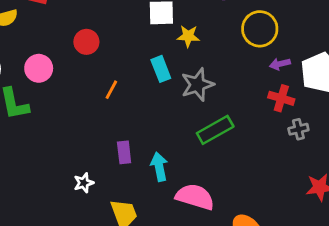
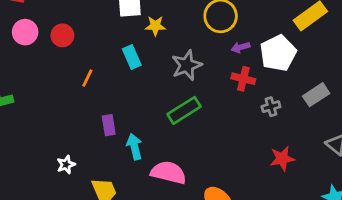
pink circle: (39, 68) -> (25, 32), moved
gray star: (197, 85) -> (187, 65), moved
gray cross: (298, 129) -> (271, 107), moved
purple rectangle: (124, 152) -> (109, 125), moved

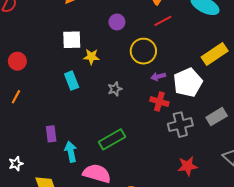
gray star: (187, 65) -> (115, 89), size x0.6
orange line: (87, 78) -> (16, 97), moved
gray cross: (271, 107) -> (180, 125), size x1.6
green rectangle: (184, 110) -> (112, 139), moved

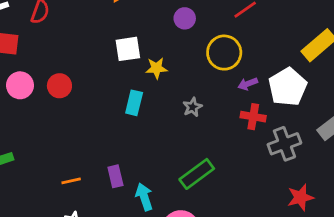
cyan rectangle: (72, 81) -> (134, 103), turned 42
orange line: (16, 97) -> (71, 181), moved, turned 56

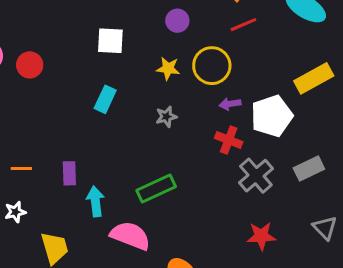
yellow star: (156, 68) -> (168, 69), moved
gray cross: (284, 144) -> (256, 176), turned -32

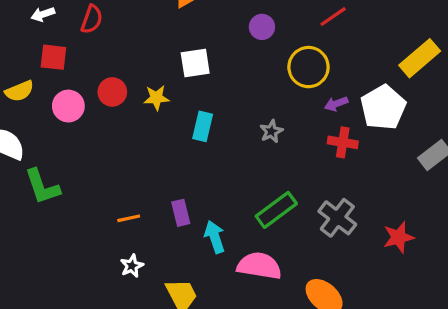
red circle: (30, 65) -> (112, 92), moved
yellow star: (168, 69) -> (156, 98), moved
gray cross: (256, 176) -> (337, 218), moved

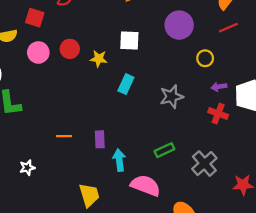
purple circle: (262, 27) -> (179, 25), size x1.6
yellow circle: (308, 67) -> (205, 58), size x0.6
gray star: (271, 131) -> (172, 97), size x1.5
green rectangle: (276, 210) -> (164, 150), size x0.7
white star: (132, 266) -> (27, 168), moved

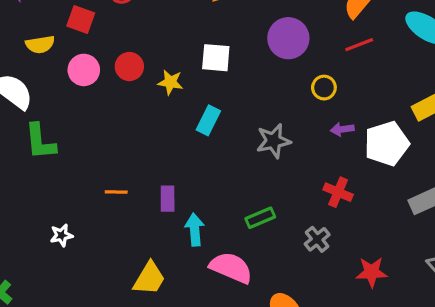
red cross: (218, 114) -> (338, 192), moved
gray cross: (204, 164) -> (317, 239), size x0.7
yellow trapezoid: (89, 195) -> (149, 278), turned 45

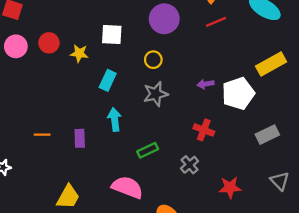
yellow circle: (324, 88) -> (153, 60), moved
cyan arrow: (195, 230) -> (115, 120), moved

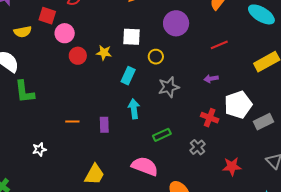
red line: (216, 22) -> (219, 45), moved
red circle: (49, 43) -> (78, 56), moved
pink circle: (16, 46) -> (65, 33), moved
yellow circle: (153, 60) -> (156, 57), moved
white pentagon: (238, 93) -> (238, 105), moved

